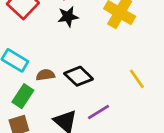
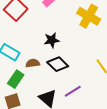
black star: (68, 17) -> (52, 40), moved

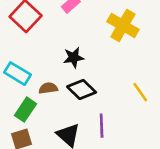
purple line: (73, 91) -> (102, 126), turned -60

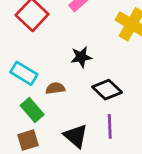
black diamond: (82, 90) -> (107, 90), moved
green rectangle: (26, 110) -> (32, 110), turned -75

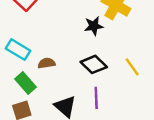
black star: (81, 57) -> (94, 26), moved

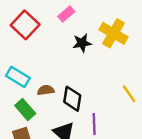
black star: (94, 26) -> (82, 43), moved
black diamond: (94, 64) -> (72, 99), moved, turned 55

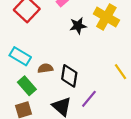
purple line: (94, 124) -> (89, 99), turned 42

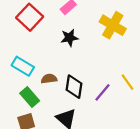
black star: (78, 26) -> (69, 38), moved
purple line: (89, 99) -> (102, 92), moved

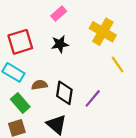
red square: (30, 17) -> (20, 42), moved, turned 30
yellow line: (128, 82) -> (118, 64), moved

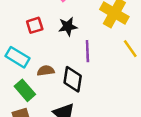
red square: (20, 42) -> (35, 25), moved, size x0.6
purple line: (93, 98) -> (87, 51), moved, turned -42

